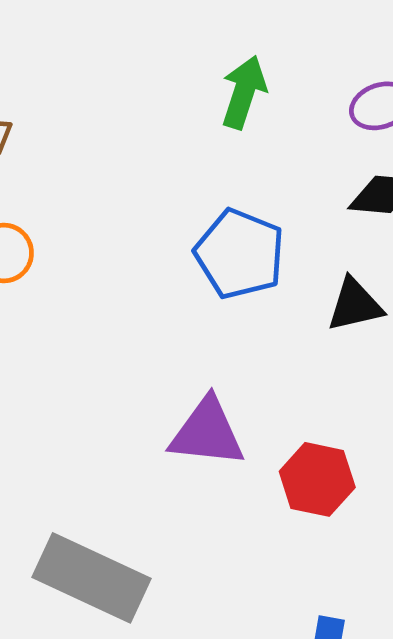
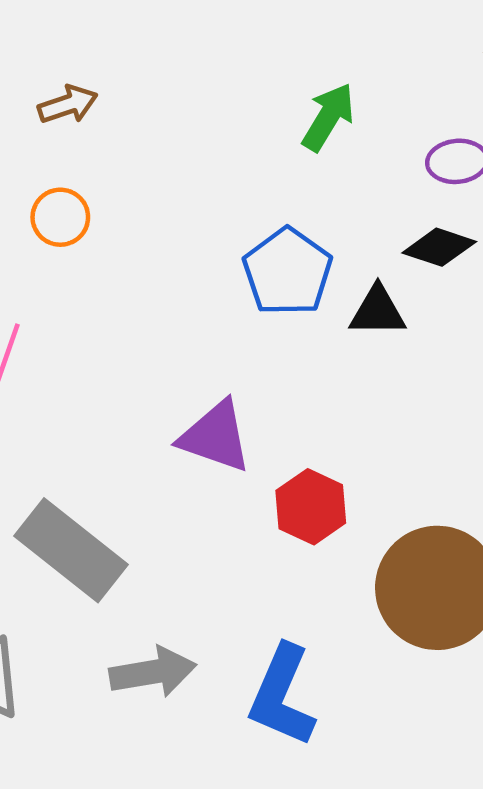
black triangle: (355, 305) -> (378, 311), moved

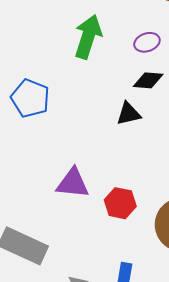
green arrow: (328, 117) -> (88, 37), size x1.4
blue pentagon: (288, 272) -> (30, 98), moved

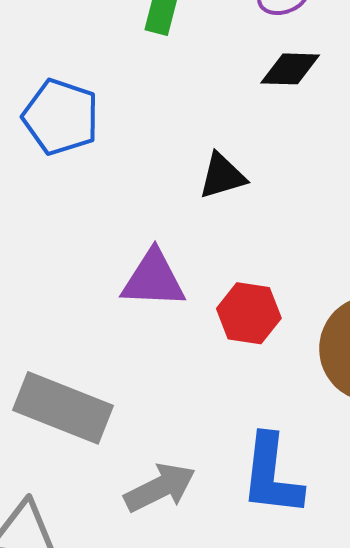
black triangle: (129, 114) -> (222, 176), moved

